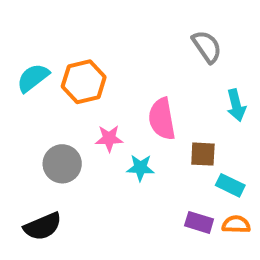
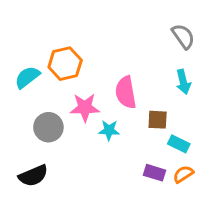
gray semicircle: (207, 47) -> (183, 36), moved
cyan semicircle: (33, 78) -> (27, 77), moved
pink star: (109, 138) -> (85, 108), size x1.4
orange semicircle: (236, 224) -> (183, 174), turned -35

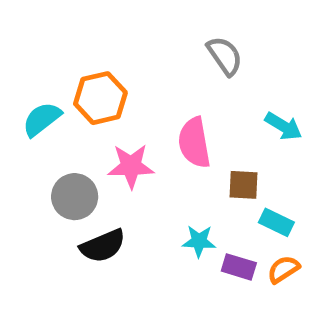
gray semicircle: (183, 36) -> (225, 56), moved
cyan arrow: (183, 82) -> (283, 126), turned -45
cyan star: (109, 130) -> (199, 241), moved
black semicircle: (33, 176) -> (103, 246), moved

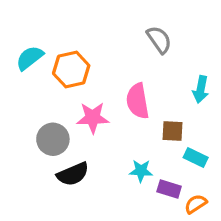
cyan semicircle: (42, 119) -> (30, 58), moved
cyan arrow: (283, 126) -> (201, 89), turned 70
orange semicircle: (283, 269) -> (196, 204), moved

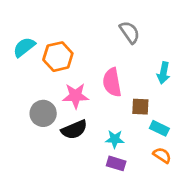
black semicircle: (73, 174) -> (74, 130), moved
purple rectangle: (169, 189) -> (116, 163), moved
orange semicircle: (196, 204) -> (162, 155), moved, turned 66

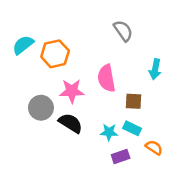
cyan rectangle: (159, 128) -> (132, 128), moved
black semicircle: (74, 130) -> (70, 123), turned -125
purple rectangle: (116, 163) -> (121, 156), moved, turned -36

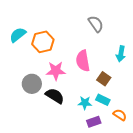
brown square: (133, 101) -> (104, 79), turned 32

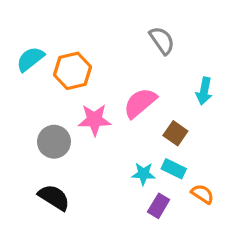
pink semicircle: (83, 61) -> (140, 103), turned 60
black semicircle: (55, 96) -> (54, 197), moved
purple rectangle: (94, 122) -> (159, 206), turned -40

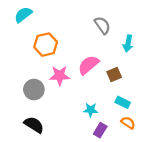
cyan semicircle: (30, 59) -> (23, 15), moved
cyan arrow: (204, 91) -> (128, 44), moved
brown square: (175, 133) -> (114, 75), moved, turned 32
cyan rectangle: (174, 169) -> (123, 102), moved

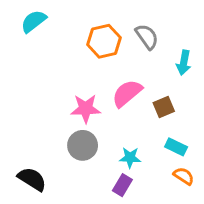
orange hexagon: (46, 45) -> (104, 41), moved
gray circle: (34, 90) -> (83, 145), moved
black semicircle: (34, 125) -> (32, 179), moved
purple rectangle: (100, 130) -> (122, 185), moved

